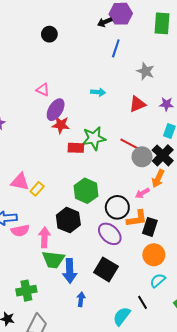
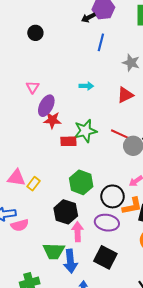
pink triangle: (43, 90) -> (33, 87), turned 40
purple ellipse: (110, 234) -> (107, 223), turned -30
pink arrow: (45, 237) -> (78, 232), moved

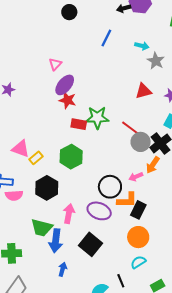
blue line: (101, 42) -> (106, 38), moved
cyan arrow: (86, 86) -> (142, 46), moved
green hexagon: (81, 182) -> (71, 157), moved
black hexagon: (66, 212) -> (47, 188), moved

